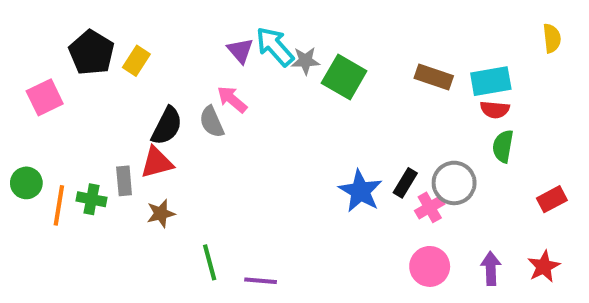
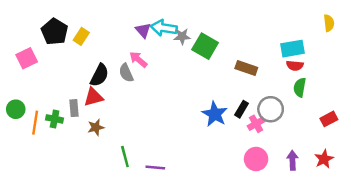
cyan arrow: (275, 46) -> (164, 28), turned -40
brown rectangle: (434, 77) -> (246, 68), moved

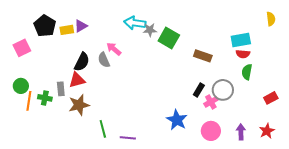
purple triangle: (143, 30) -> (81, 26), moved, turned 40
yellow rectangle: (81, 36) -> (67, 30), turned 48
green circle: (16, 109) -> (21, 86), moved
blue star: (215, 114) -> (177, 120), moved
brown star: (96, 127) -> (79, 105), size x1.5

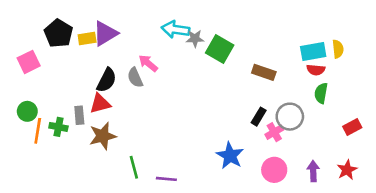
yellow semicircle: (271, 19) -> (338, 49), moved
purple triangle: (81, 26) -> (105, 33), size x1.5

